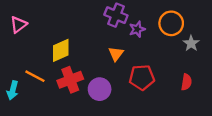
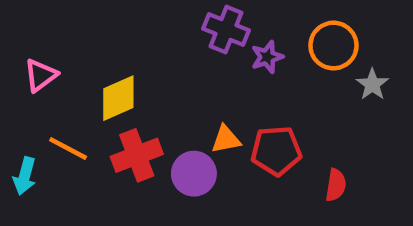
pink triangle: (18, 25) -> (41, 75), moved
orange triangle: (116, 54) -> (226, 139), moved, turned 42
red semicircle: (186, 82) -> (336, 185), moved

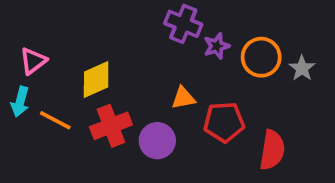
orange circle: (333, 46) -> (261, 57), moved
orange triangle: (226, 139) -> (183, 98), moved
cyan arrow: (25, 176) -> (20, 102), moved
red semicircle: (336, 185) -> (272, 150), size x1.5

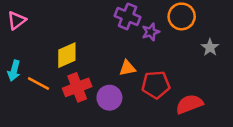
orange circle: (261, 57) -> (182, 16), moved
pink triangle: (33, 61) -> (17, 20), moved
red semicircle: (272, 150) -> (189, 104), turned -120

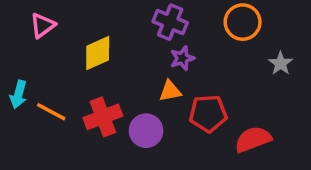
pink triangle: (17, 20) -> (43, 26), moved
purple star: (151, 32) -> (182, 58), moved
yellow diamond: (67, 55) -> (98, 53), moved

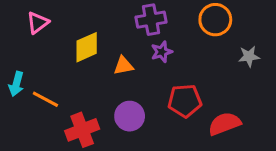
purple cross: (170, 22) -> (151, 20), turned -32
gray star: (281, 63) -> (249, 56), turned 30
orange triangle: (170, 91) -> (123, 66), moved
red cross: (103, 117) -> (82, 130), moved

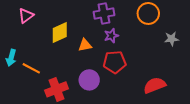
red pentagon: (185, 101) -> (115, 62), moved

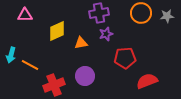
pink triangle: (26, 16) -> (25, 15), turned 35
gray star: (171, 39) -> (167, 16), moved
red pentagon: (115, 62) -> (125, 58), moved

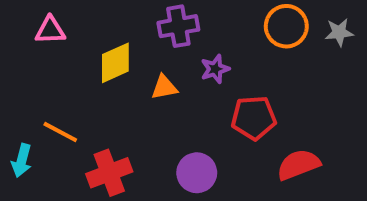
purple cross: (99, 13) -> (178, 26), moved
cyan arrow: (11, 55) -> (22, 161), moved
purple circle: (85, 76) -> (197, 173), moved

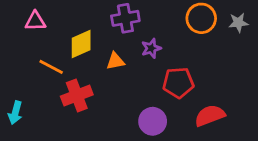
orange line: (60, 132) -> (51, 67), moved
red cross: (109, 173) -> (77, 96), moved
purple circle: (197, 173) -> (153, 121), moved

